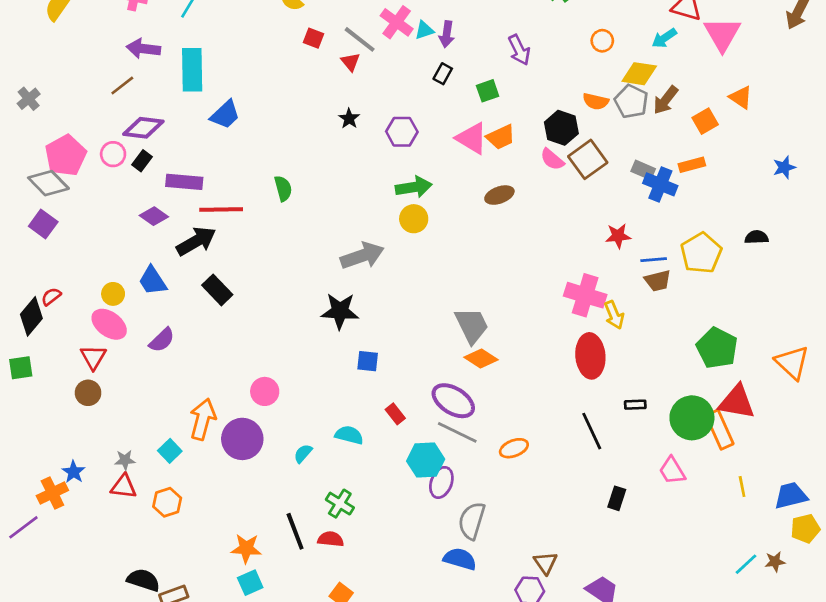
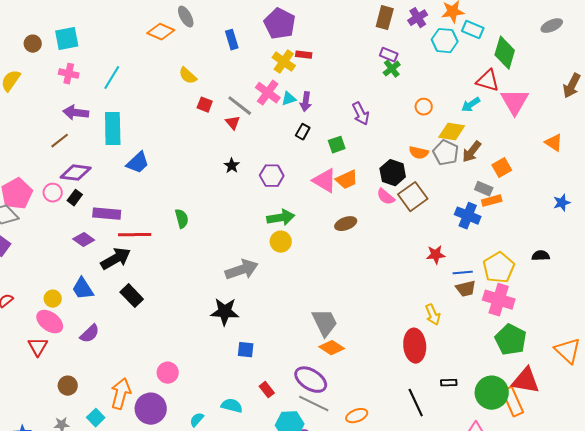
orange triangle: (741, 97) -> (554, 143), moved
gray rectangle: (643, 170) -> (484, 189), moved
pink cross: (585, 295) -> (499, 300), moved
brown circle: (88, 393) -> (68, 386), moved

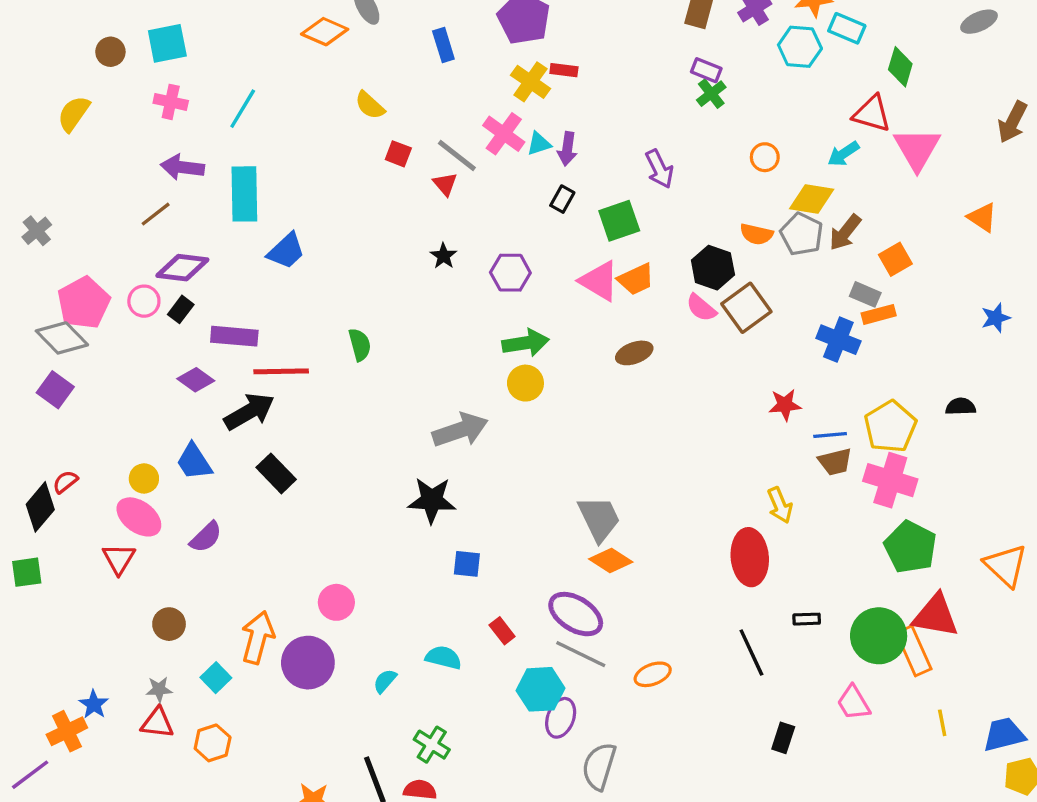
green diamond: (505, 53) -> (900, 67), size x0.7
green square: (337, 145) -> (619, 221), size x1.4

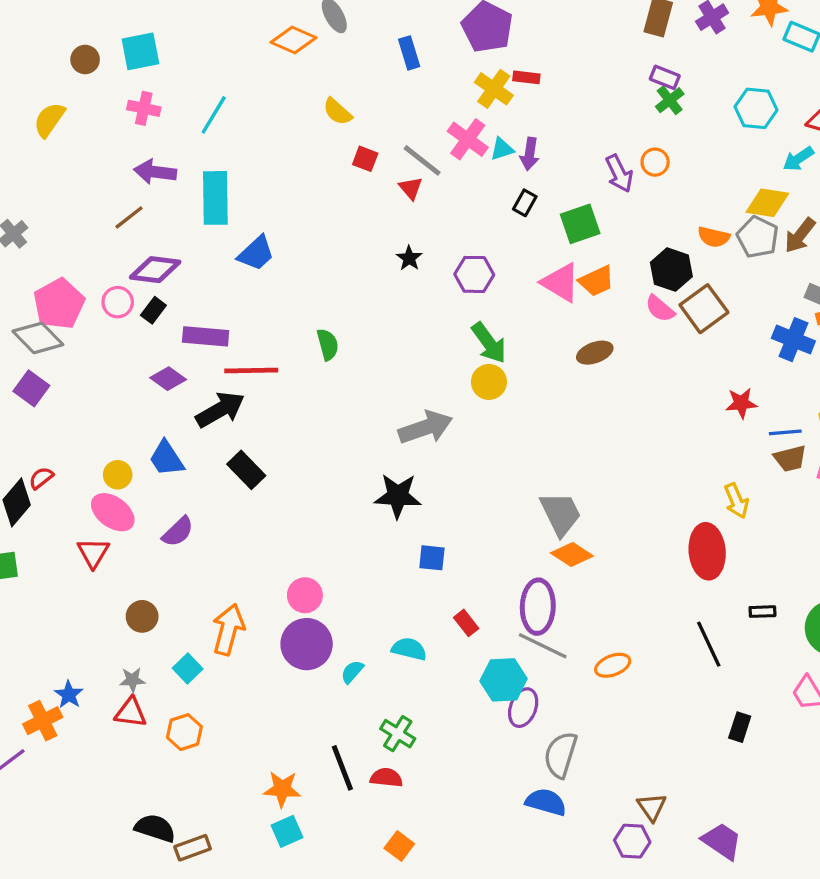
cyan hexagon: (800, 47) -> (756, 108), moved
orange circle: (765, 157) -> (655, 162), moved
green arrow: (525, 343) -> (489, 343), turned 63
purple ellipse: (576, 614) -> (538, 607), turned 60
purple circle: (308, 663) -> (307, 644), moved

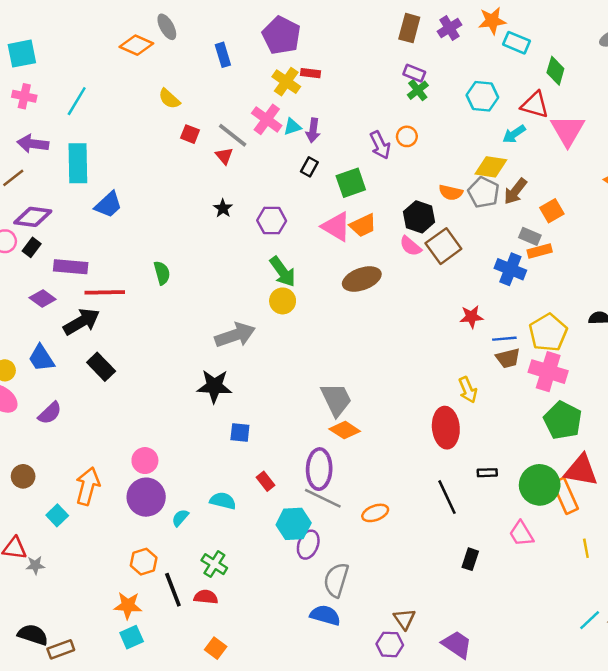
brown ellipse: (595, 353) -> (362, 279), size x1.4
gray star: (132, 680) -> (35, 565), moved
orange hexagon: (184, 732) -> (144, 562), moved

